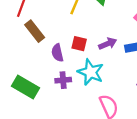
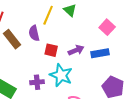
purple semicircle: (57, 53) -> (34, 33), moved

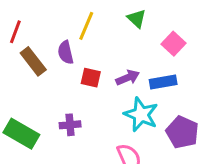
green triangle: (70, 10) -> (137, 18), moved
cyan star: (61, 75) -> (141, 114), moved

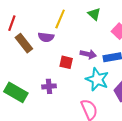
purple semicircle: (66, 52) -> (46, 37), turned -70
red square: (91, 78) -> (66, 62), moved
purple arrow: (128, 78) -> (88, 54), turned 35

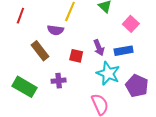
brown rectangle: (24, 43) -> (40, 51), moved
purple arrow: (88, 54) -> (99, 48), turned 56

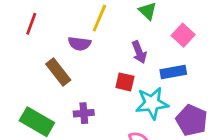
purple arrow: (99, 48) -> (139, 52), moved
red square: (76, 56) -> (125, 82), moved
cyan star: (108, 73) -> (152, 103), turned -30

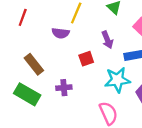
brown rectangle: (58, 72) -> (34, 64), moved
red square: (125, 82) -> (86, 59), moved, turned -32

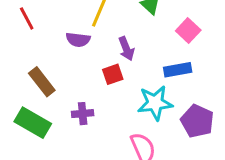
red line: (23, 17) -> (27, 18), turned -48
purple arrow: (107, 40) -> (126, 49), moved

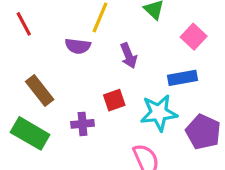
red square: (113, 74) -> (114, 100), moved

